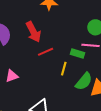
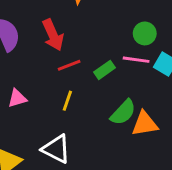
green rectangle: (78, 53) -> (104, 70), moved, turned -56
yellow line: (64, 69) -> (67, 101), moved

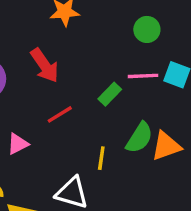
green circle: (145, 33) -> (147, 29), moved
red line: (69, 65) -> (60, 114), moved
yellow line: (67, 101) -> (101, 158), moved

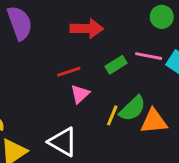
red arrow: (45, 65) -> (87, 29), moved, turned -68
pink triangle: (18, 144) -> (80, 94), moved, turned -30
yellow line: (101, 158) -> (112, 115), moved

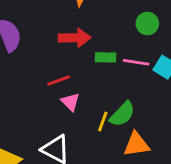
green rectangle: (116, 65) -> (106, 57), moved, turned 36
pink triangle: (80, 94) -> (70, 102), turned -30
orange triangle: (154, 121) -> (136, 144), moved

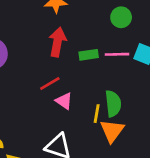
red arrow: (75, 38) -> (57, 42), turned -68
green semicircle: (122, 114) -> (113, 104), turned -40
orange triangle: (136, 144) -> (112, 131), moved, turned -35

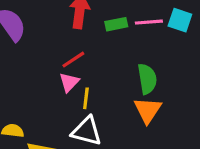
pink triangle: (64, 101) -> (69, 82), moved, turned 42
yellow line: (97, 114) -> (86, 98), moved

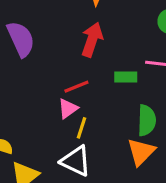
green rectangle: (116, 24) -> (126, 77), moved

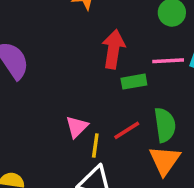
red arrow: (92, 40) -> (113, 49), moved
red line: (76, 87) -> (127, 130), moved

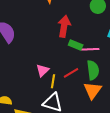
pink line: (168, 61) -> (90, 49), moved
green rectangle: (134, 82) -> (76, 45), turned 32

